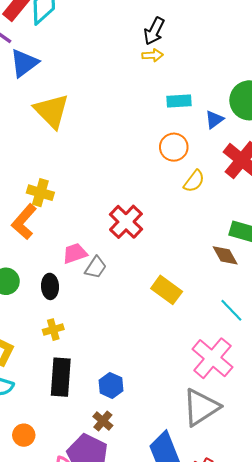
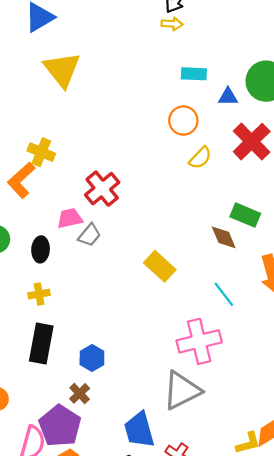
blue triangle: (214, 120) -> (228, 97), turned 30
red cross: (126, 222) -> (102, 189), moved
pink cross: (212, 358) -> (199, 341), turned 30

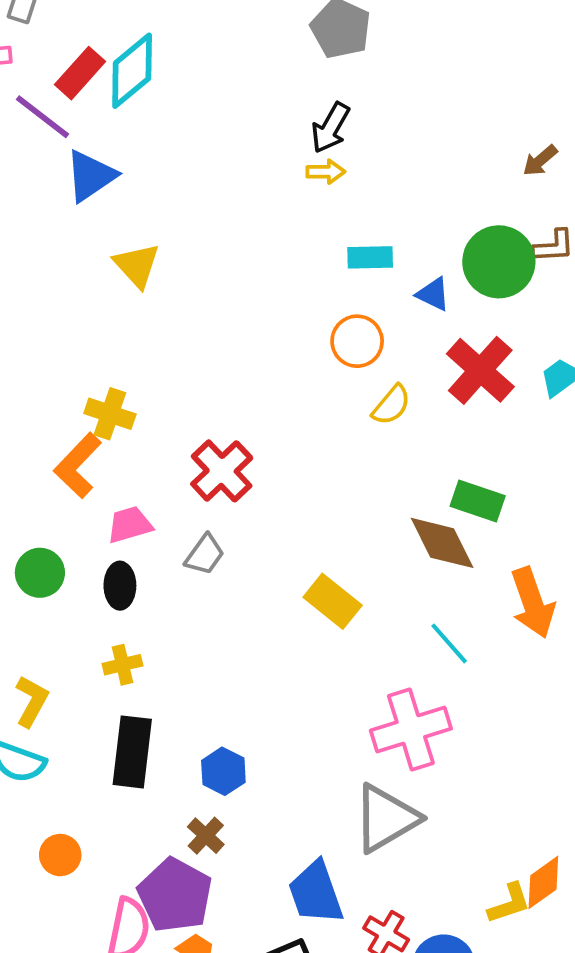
yellow triangle: (62, 70) -> (137, 265), size x0.7
blue triangle: (228, 97) -> (433, 294), turned 30
pink trapezoid: (70, 218) -> (130, 525), moved
brown diamond: (224, 237) -> (442, 543), size x1.4

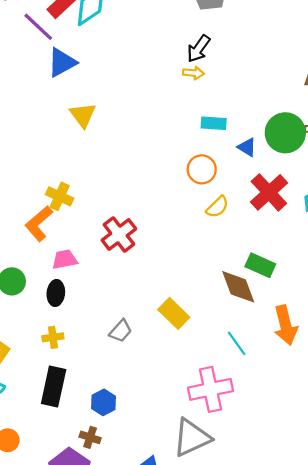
gray trapezoid: (205, 555) -> (121, 331), moved
brown cross: (206, 836) -> (90, 437), turned -30

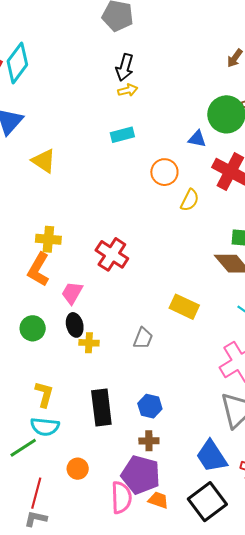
cyan rectangle: (214, 123) -> (122, 135), moved
pink trapezoid: (65, 259) -> (72, 293), turned -30
yellow cross: (53, 337) -> (89, 343), moved, turned 30

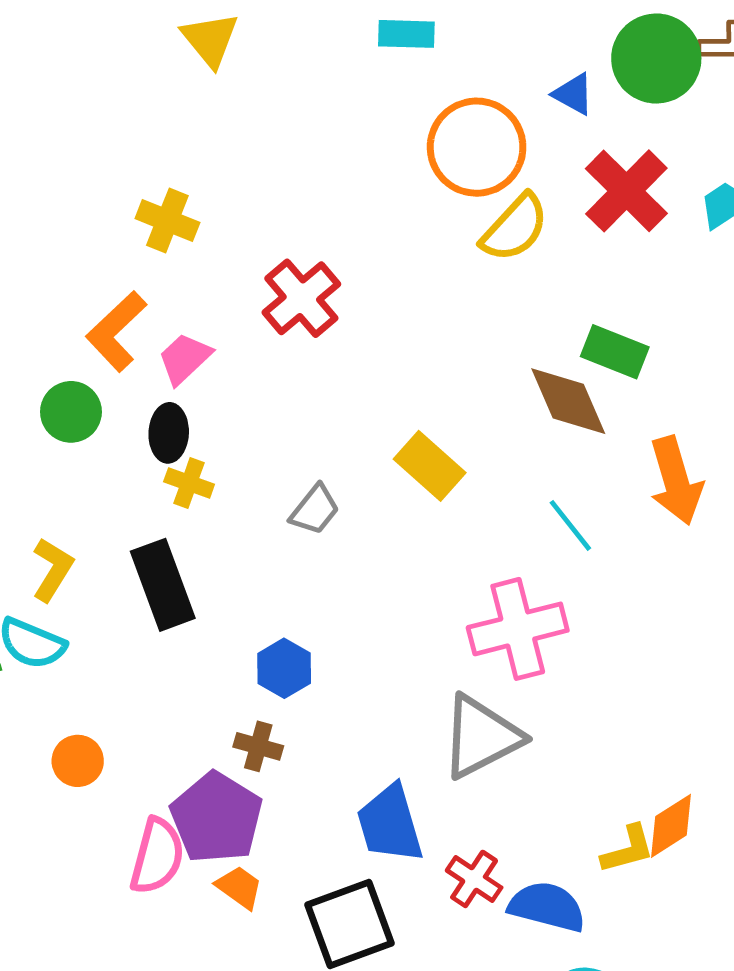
orange circle: (164, 172) -> (477, 147), size x1.5
yellow semicircle: (190, 200) -> (515, 228), size x1.4
orange L-shape: (38, 269) -> (116, 331), moved
black rectangle: (101, 408) -> (163, 585), moved, turned -30

